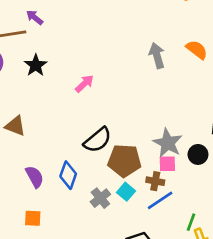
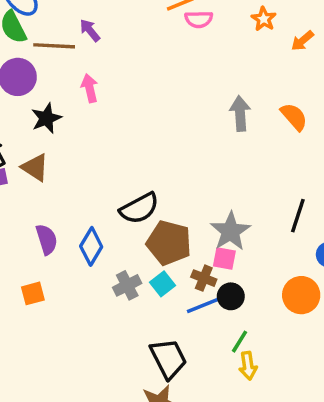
black star: (36, 65) -> (46, 118), moved
pink arrow: (84, 84) -> (90, 88), moved, turned -72
black circle: (198, 154) -> (231, 296), moved
orange square: (33, 218) -> (33, 293), turned -30

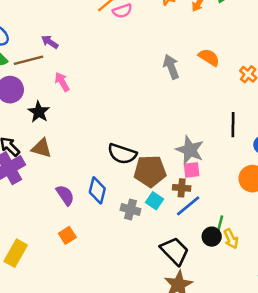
black semicircle: (139, 208) -> (122, 154), turned 64
gray cross: (127, 285) -> (130, 209), turned -30
black circle: (231, 296) -> (212, 237), moved

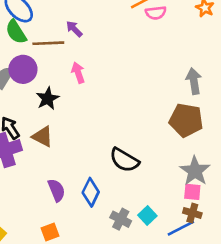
brown pentagon: (150, 171) -> (186, 120), moved
brown cross: (182, 188) -> (192, 213), moved

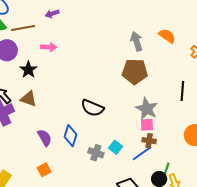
purple arrow: (74, 29) -> (52, 14), moved, turned -56
pink arrow: (78, 73) -> (49, 47), turned 119

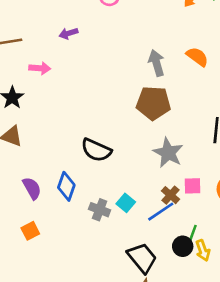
purple arrow: (52, 14) -> (68, 33), moved
pink square: (147, 125) -> (193, 186), moved
brown cross: (149, 141) -> (171, 195), turned 32

